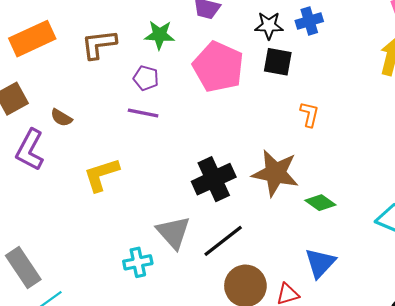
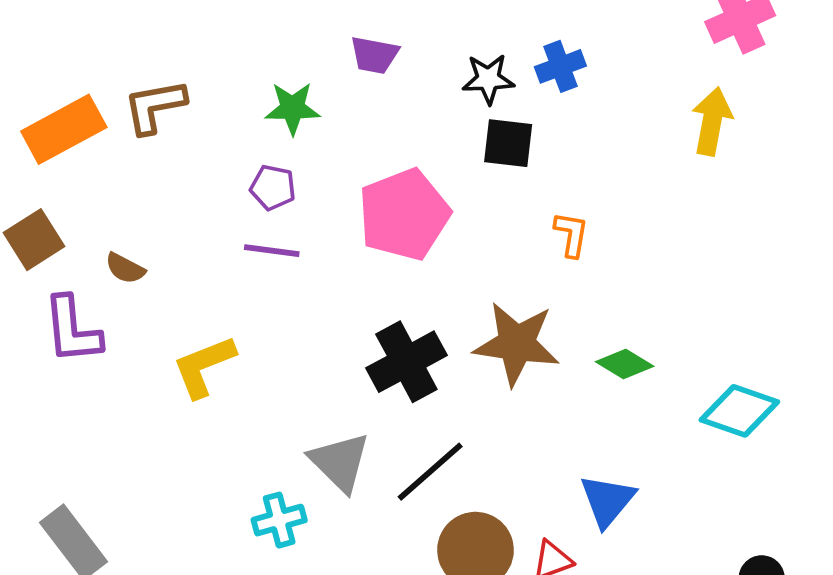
brown L-shape: (99, 44) -> (155, 106), moved
pink pentagon: (218, 67) -> (404, 215), moved, turned 30
purple L-shape: (30, 150) -> (72, 330), turned -30
green diamond: (320, 203) -> (625, 364), moved

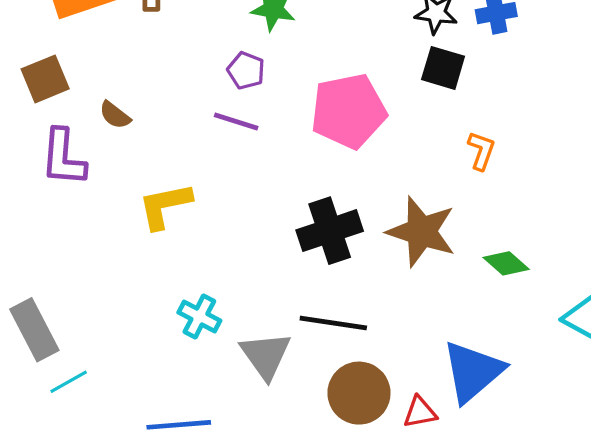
gray triangle: (340, 462) -> (266, 355), moved
black line: (430, 472) -> (333, 323), turned 40
blue triangle: (607, 501) -> (473, 372), size x1.4
cyan cross: (279, 520) -> (199, 317), moved, turned 33

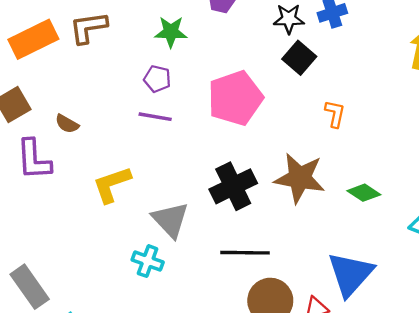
black square: (443, 68) -> (299, 58), turned 32
gray triangle: (266, 355) -> (170, 220), moved

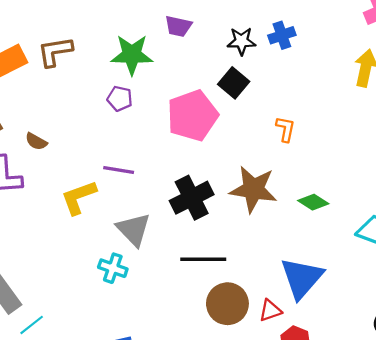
green star: (171, 32) -> (132, 55), size x1.4
black square: (299, 58) -> (234, 83), moved
purple line: (155, 117) -> (119, 170), moved

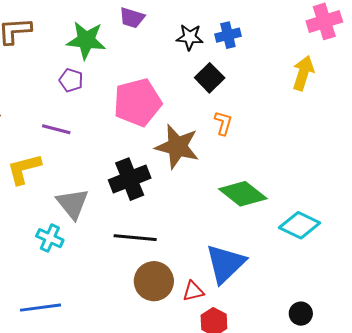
black square: (234, 83) -> (210, 78), moved
purple line: (119, 170) -> (56, 129), moved
brown star: (253, 189) -> (177, 147), moved
green diamond: (313, 202) -> (243, 194), size x1.6

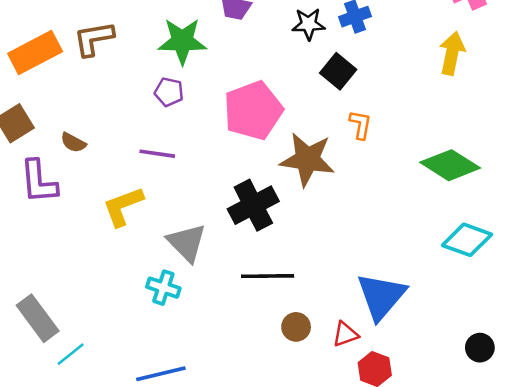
green diamond: (243, 194) -> (450, 165), moved
brown circle: (154, 281) -> (296, 327), size x0.6

